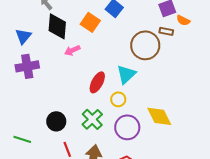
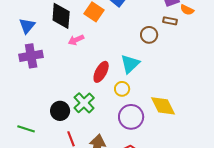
brown circle: (145, 45) -> (149, 35), size x0.6
green cross: (92, 119) -> (84, 103), moved

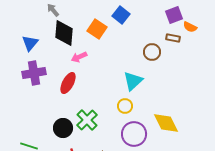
red ellipse: (101, 72) -> (68, 83), moved

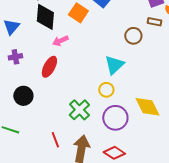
purple cross: (34, 73) -> (15, 57), size x0.6
green cross: (87, 120) -> (79, 110), moved
black circle: (63, 128) -> (23, 96), moved

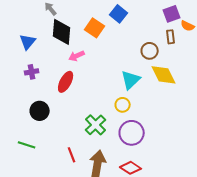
brown rectangle: (154, 22) -> (171, 37), turned 72
yellow diamond: (147, 107) -> (164, 75), moved

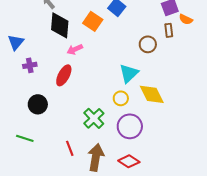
blue triangle: (28, 42) -> (16, 42), moved
yellow diamond: (164, 75) -> (152, 94), moved

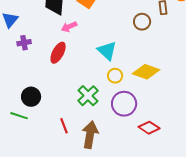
cyan triangle: (129, 73) -> (107, 51), moved, turned -35
yellow diamond: (152, 94) -> (146, 72), turned -44
black circle: (38, 104) -> (31, 97), moved
red diamond: (129, 161) -> (149, 128), moved

